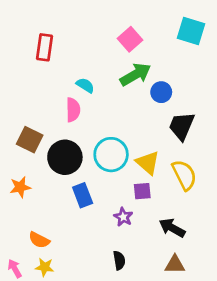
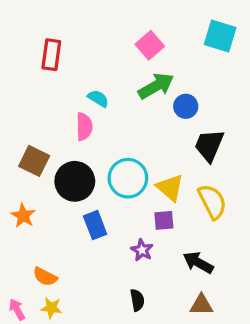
orange star: (20, 187) -> (23, 216), turned -30

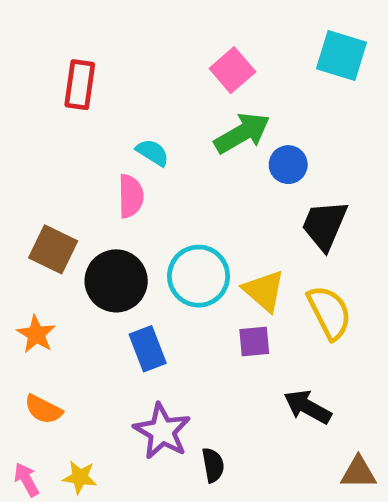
purple star: (142, 250) -> (162, 431), moved, size x1.6
orange semicircle: (45, 277) -> (43, 409), moved
brown triangle: (201, 305) -> (358, 472), moved

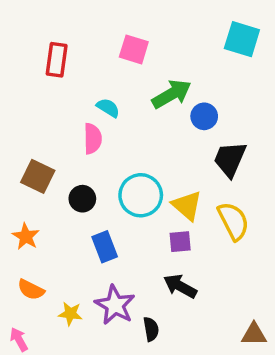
pink square: (232, 70) -> (134, 49), moved, turned -32
black circle: (116, 281) -> (82, 199), size x0.6
black arrow: (308, 407) -> (180, 286), moved
yellow star: (80, 477) -> (70, 314), moved

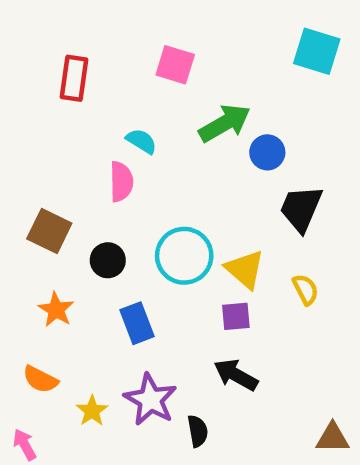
yellow semicircle: (233, 221) -> (306, 289), size x0.6
orange star: (26, 236) -> (56, 310), moved
yellow star: (70, 314) -> (92, 411), turned 30

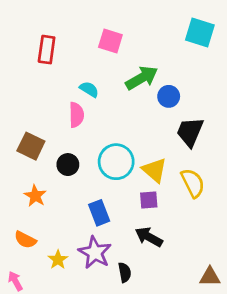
yellow semicircle: (306, 289) -> (193, 183), size x1.5
blue rectangle: (137, 323) -> (99, 213), moved

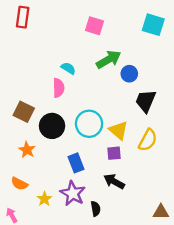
pink square: (110, 41) -> (94, 26), moved
red rectangle: (47, 50) -> (23, 17), moved
black circle: (68, 165) -> (52, 126), size x1.5
yellow semicircle: (193, 183) -> (148, 140), turned 55

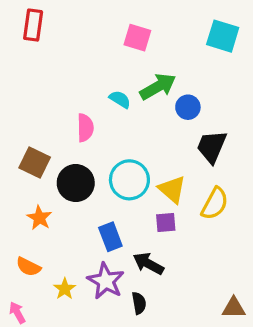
cyan semicircle: (68, 68) -> (120, 99), moved
black arrow: (114, 181) -> (148, 264), moved

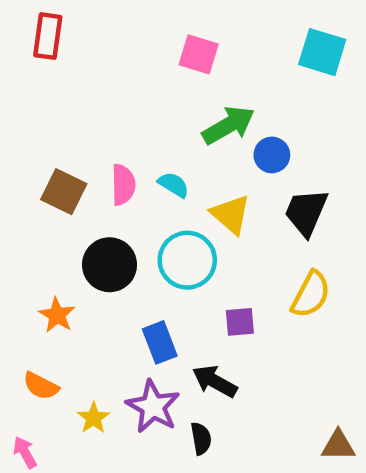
cyan semicircle: (120, 99) -> (174, 185), moved
brown square: (35, 162) -> (64, 192), moved
yellow triangle: (172, 189) -> (231, 214), moved

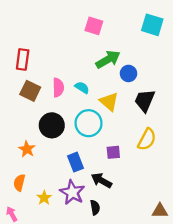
red rectangle: (48, 36) -> (23, 59), moved
orange semicircle: (41, 386) -> (19, 183), turned 77

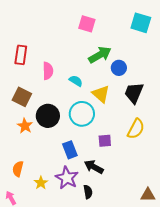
pink semicircle: (58, 88) -> (48, 71), moved
brown square: (30, 91) -> (22, 97), moved
orange star: (27, 149) -> (25, 126), moved

